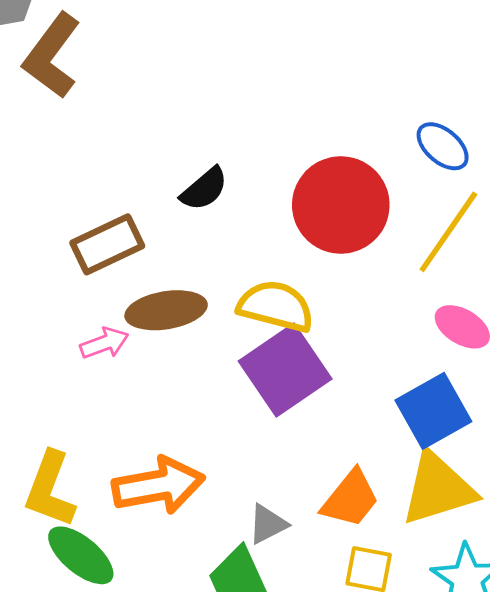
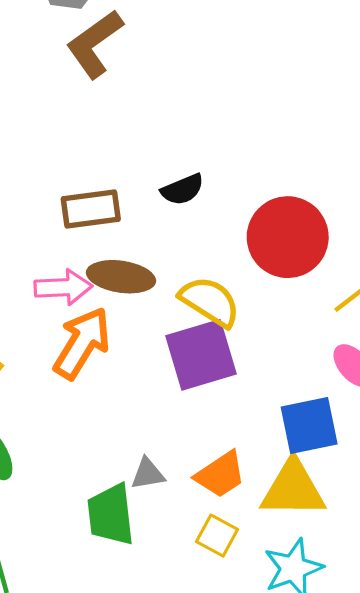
pink arrow: (104, 343) -> (63, 287), size x1.4
orange arrow: (158, 486) -> (82, 343), moved, turned -66

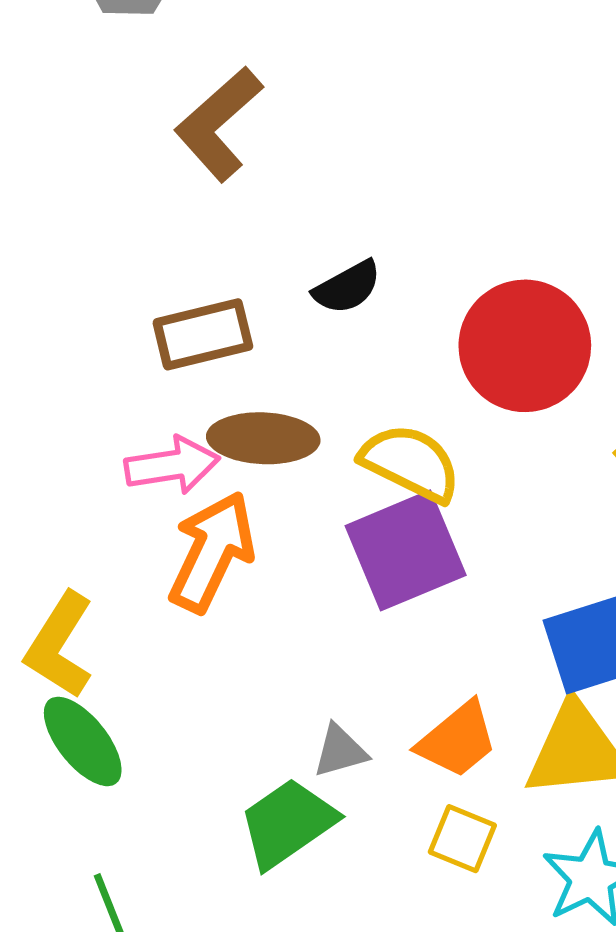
brown L-shape: (95, 44) -> (219, 124), moved
green trapezoid: (111, 515) -> (288, 823), turned 68

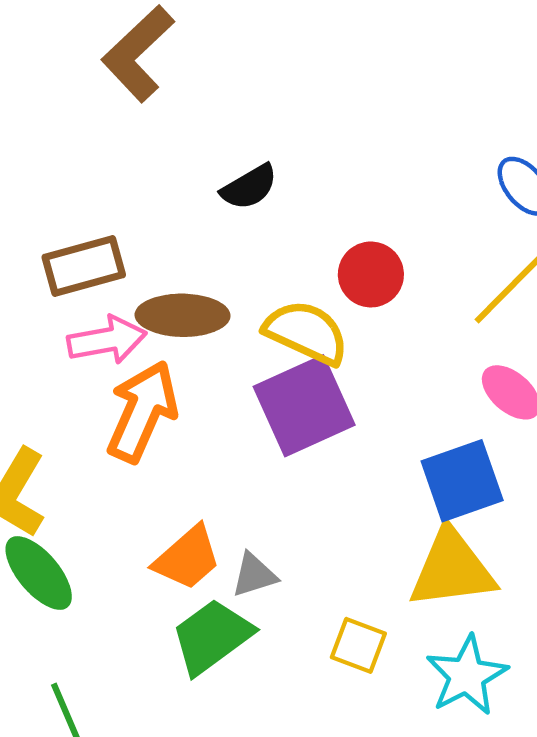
brown rectangle: (203, 334) -> (84, 266), moved
red circle: (525, 346) -> (371, 274), moved, size x0.6
orange trapezoid: (457, 740) -> (187, 558), moved

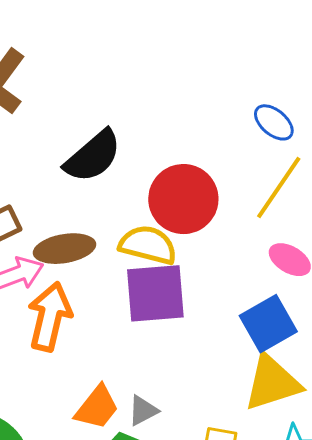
black semicircle: (249, 187) -> (93, 156), size x1.6
red circle: (371, 274) -> (183, 199), size x1.6
purple square: (304, 406) -> (155, 293), turned 30

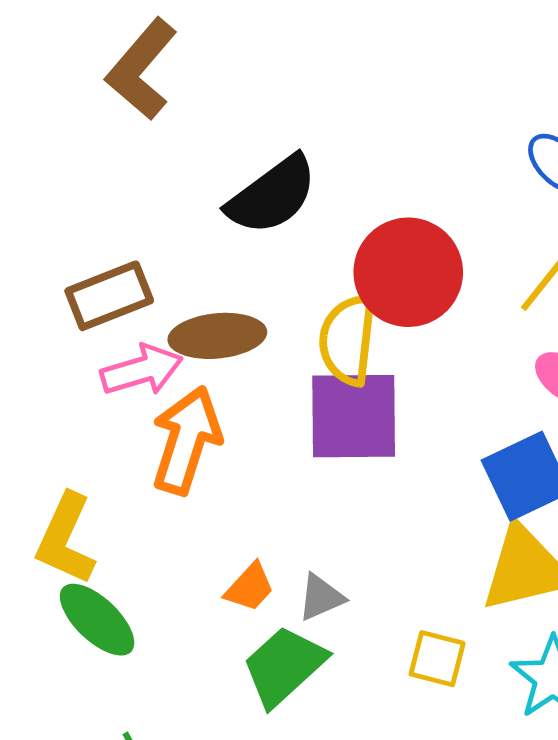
yellow semicircle: (148, 245) -> (348, 340), turned -102
orange trapezoid: (97, 407) -> (250, 587), size x0.7

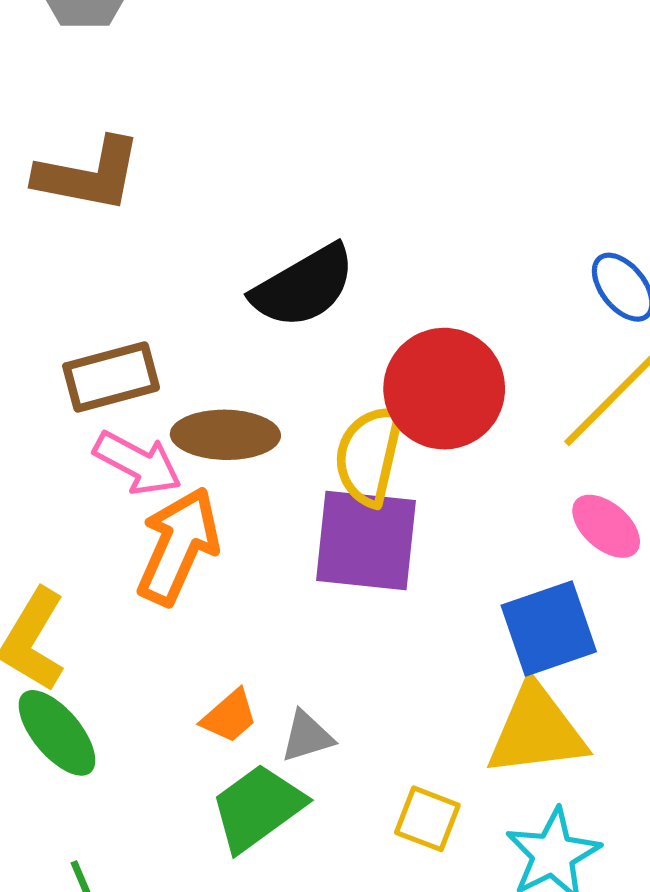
brown L-shape: (141, 69) -> (89, 175), moved, turned -126
pink arrow: (142, 370) -> (138, 463), turned 38

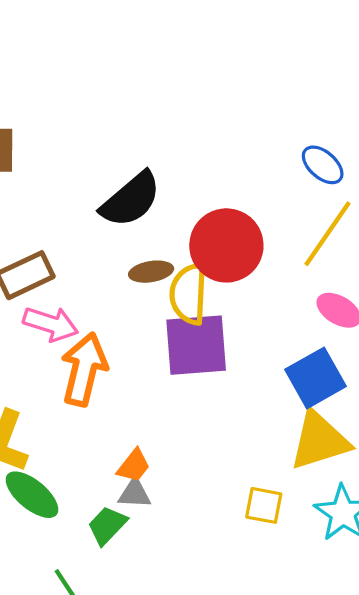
brown ellipse: (225, 435) -> (151, 272), moved, size x0.7
gray triangle: (307, 736) -> (135, 493), moved, turned 30
green trapezoid: (258, 808) -> (107, 525), moved, size x0.7

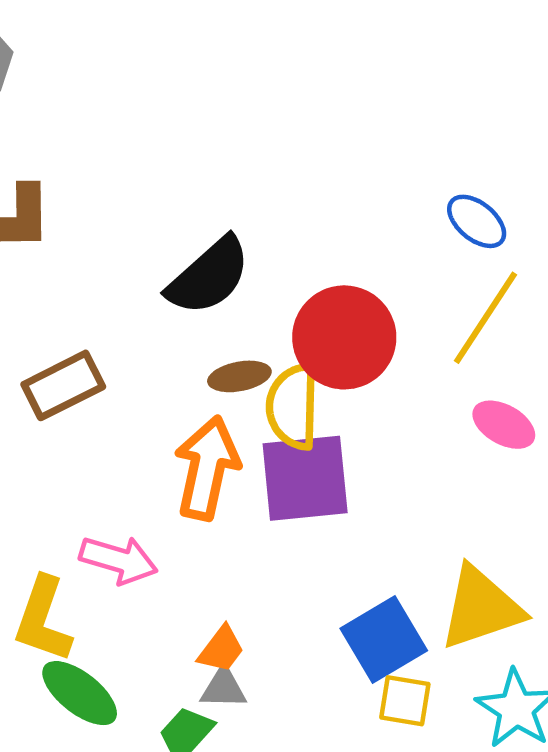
pink arrow: (51, 324) -> (119, 560), moved
orange arrow: (84, 369) -> (207, 468), moved
blue square: (316, 378) -> (384, 640), moved

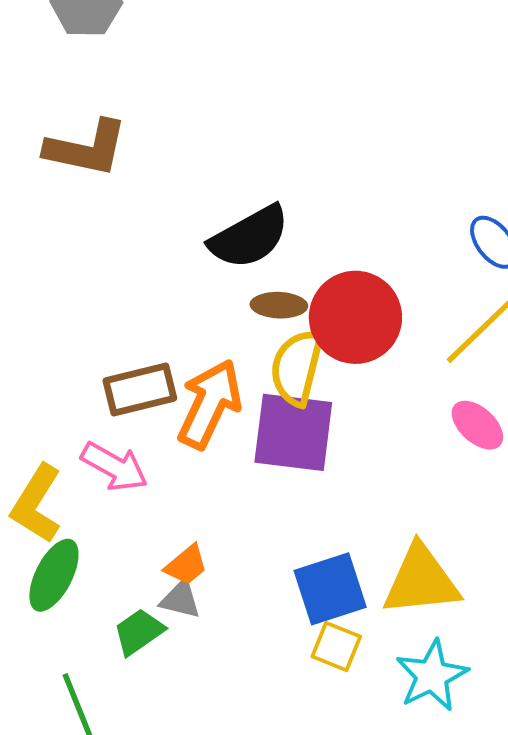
brown ellipse: (239, 376) -> (279, 305), moved
brown rectangle: (63, 385) -> (140, 390), moved
green ellipse: (80, 693) -> (54, 575), turned 66

